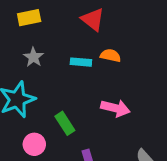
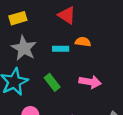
gray star: (33, 57) -> (24, 48), size x1.6
green rectangle: (65, 123) -> (52, 82), moved

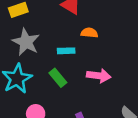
cyan rectangle: (61, 49) -> (66, 51), moved

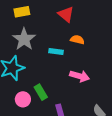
green rectangle: (58, 78) -> (41, 92), moved

